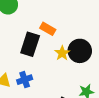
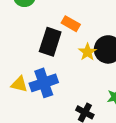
blue cross: (25, 80) -> (44, 83), size x1.5

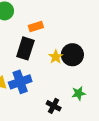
orange rectangle: (71, 24) -> (36, 27), moved, turned -48

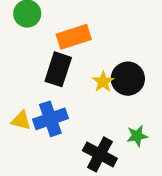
orange rectangle: (36, 27) -> (74, 37), size x1.5
black cross: (54, 106) -> (100, 154), size x1.5

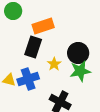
yellow star: (103, 82) -> (54, 64), moved
green star: (137, 136) -> (80, 71), moved, size x1.5

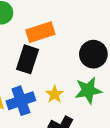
black circle: (78, 53) -> (93, 54), moved
yellow star: (54, 64) -> (55, 94), moved

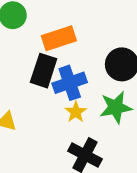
blue cross: (21, 101) -> (70, 83), moved

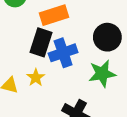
yellow star: (76, 112) -> (36, 78), moved

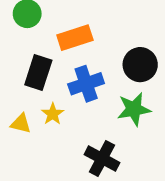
black rectangle: (41, 42) -> (38, 73), moved

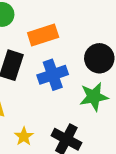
yellow star: (53, 114) -> (24, 136), moved

